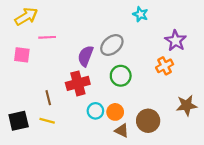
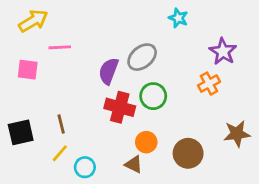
red cross: (78, 83) -> (120, 107), moved, turned 30
cyan circle: (95, 111) -> (85, 167), moved
black square: (19, 121) -> (21, 132), moved
yellow line: (47, 121) -> (60, 153), turned -64
brown triangle: (122, 131) -> (134, 164), moved

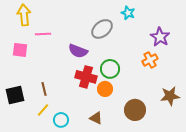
yellow arrow: (33, 21) -> (24, 15), turned -65
gray ellipse: (142, 57) -> (102, 29), moved
purple semicircle: (109, 71) -> (78, 51), turned -90
orange circle: (146, 142) -> (105, 89), moved

